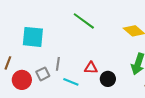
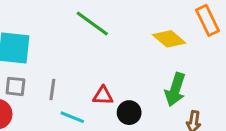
gray square: (43, 74) -> (15, 86), moved, turned 32

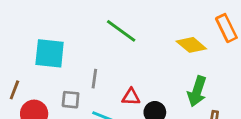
gray square: (15, 86) -> (71, 100), moved
gray line: (52, 90) -> (94, 79), moved

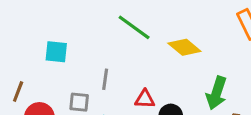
yellow diamond: (191, 45) -> (184, 47), moved
cyan square: (50, 53) -> (56, 52), size x0.7

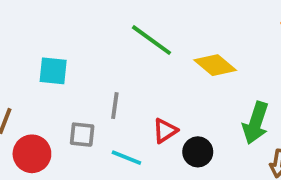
red triangle: (145, 99) -> (165, 131), turned -35

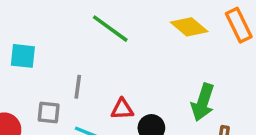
yellow diamond: (215, 65) -> (189, 27), moved
red triangle: (165, 131) -> (122, 109), turned 30

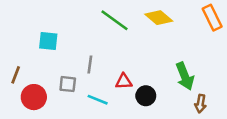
yellow diamond: (189, 27) -> (159, 18), moved
green arrow: (203, 102) -> (185, 76), turned -40

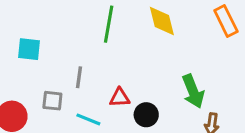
yellow diamond: (159, 18) -> (162, 21), turned 36
green line: (115, 20) -> (109, 24), turned 64

